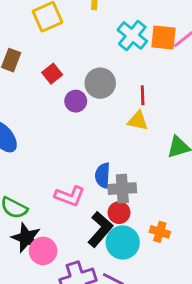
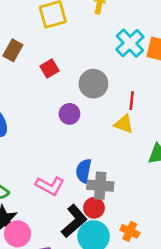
purple circle: (76, 101) -> (69, 114), moved

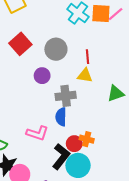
red square: (50, 68) -> (20, 44), size x1.5
gray cross: (100, 186) -> (66, 96), moved
orange cross: (130, 231) -> (87, 139), moved

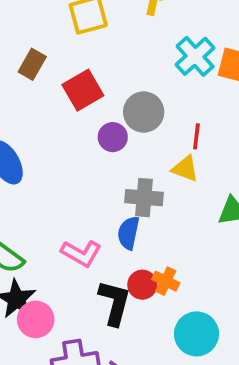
purple circle: (42, 76) -> (113, 137), moved
black L-shape: (61, 157) -> (115, 303), turned -35
cyan circle: (78, 165) -> (196, 334), moved

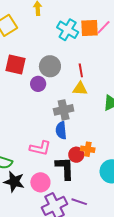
red square: (83, 90) -> (16, 65), turned -30
pink circle: (36, 319) -> (40, 182), moved

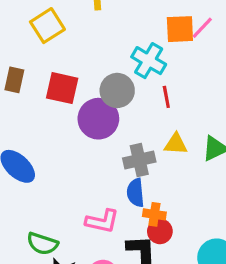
cyan cross: (68, 30) -> (149, 61), moved
purple circle: (38, 84) -> (98, 119), size x1.6
yellow triangle: (80, 89) -> (176, 144), moved
orange cross: (88, 149) -> (154, 214), moved

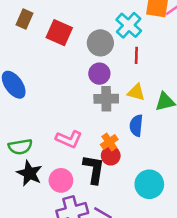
purple circle: (98, 119) -> (99, 74), moved, size x0.7
blue semicircle: (135, 193) -> (136, 125), moved
orange cross: (154, 214) -> (109, 142), turned 35
green semicircle: (42, 244) -> (20, 147), turned -40

